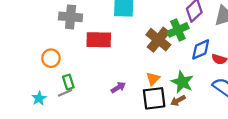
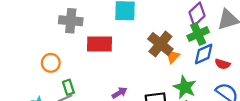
green cross: (178, 30) -> (198, 34), moved
orange triangle: (153, 79) -> (173, 56), moved

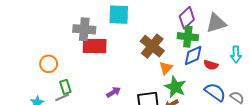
gray cross: (71, 21) -> (84, 29), moved
green cross: (198, 34) -> (188, 37), turned 30
orange triangle: (173, 56) -> (166, 68), moved

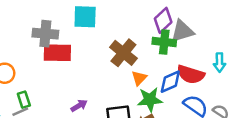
gray triangle: (216, 23) -> (182, 31), moved
blue diamond: (193, 55) -> (170, 82), moved
red semicircle: (211, 65) -> (191, 74), size x1.6
green star: (175, 87) -> (150, 100), turned -30

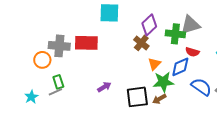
purple diamond: (163, 20) -> (149, 25), moved
gray cross: (45, 34) -> (59, 46), moved
brown cross: (123, 53) -> (141, 43), size x0.7
red semicircle: (191, 74) -> (192, 52), moved, size x0.6

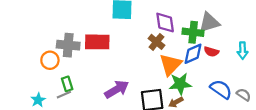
purple diamond: (149, 25) -> (165, 23), turned -55
orange triangle: (154, 64) -> (170, 65), size x1.6
blue diamond: (180, 67) -> (193, 54), moved
purple arrow: (104, 87) -> (117, 89), size x1.6

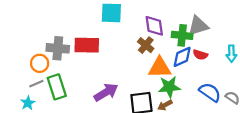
orange triangle: (170, 65) -> (160, 68), turned 45
green rectangle: (67, 84) -> (57, 87), size x1.6
gray line: (64, 95) -> (36, 84), moved

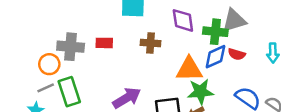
red rectangle: (87, 45) -> (104, 43), size x0.6
brown cross: (146, 45) -> (150, 43), moved, turned -35

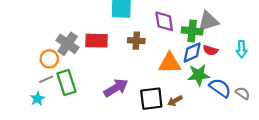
red rectangle: (104, 43) -> (97, 41), size x1.5
gray cross: (71, 47) -> (68, 44), turned 30
green star: (200, 92) -> (199, 75), moved

